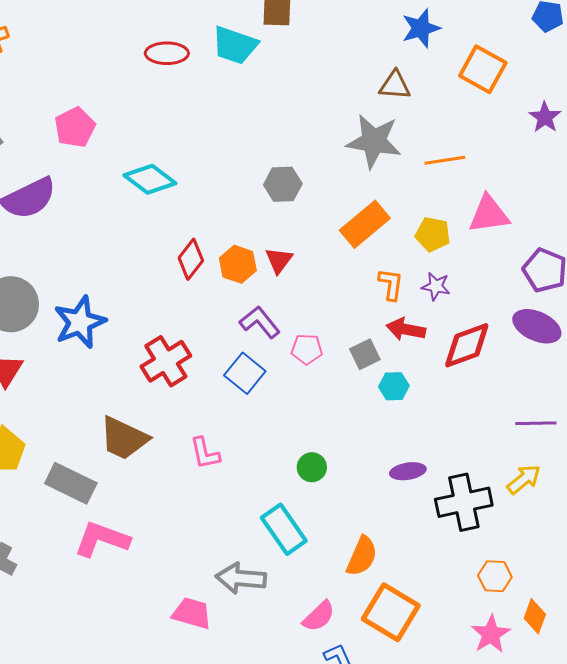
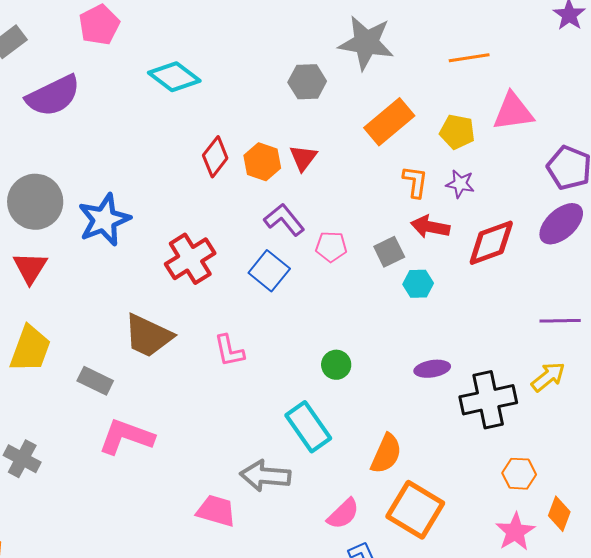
gray star: (374, 141) -> (366, 43), moved
purple ellipse: (537, 326) -> (561, 224), turned -66
gray rectangle: (71, 483) -> (95, 381), size x0.7

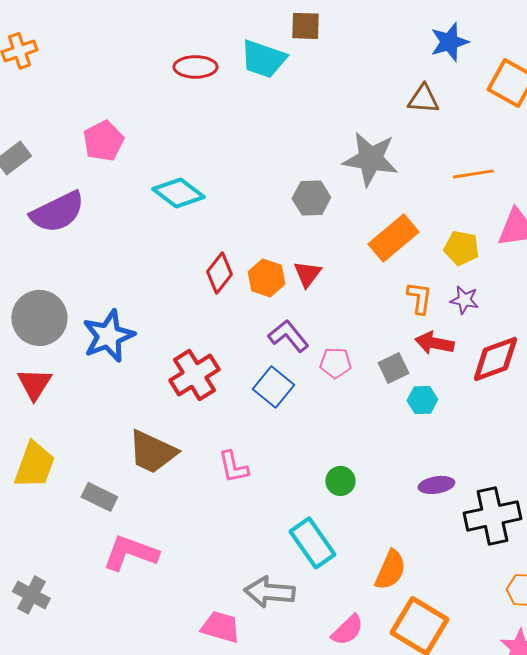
gray cross: (22, 459) -> (31, 595), moved

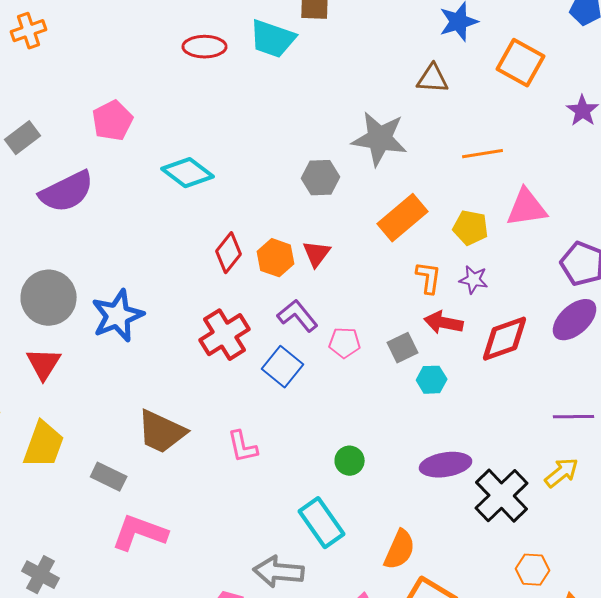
red cross: (194, 375) -> (225, 335), moved
purple ellipse: (436, 485) -> (446, 465), size x1.4
black cross: (492, 516) -> (502, 496), turned -32

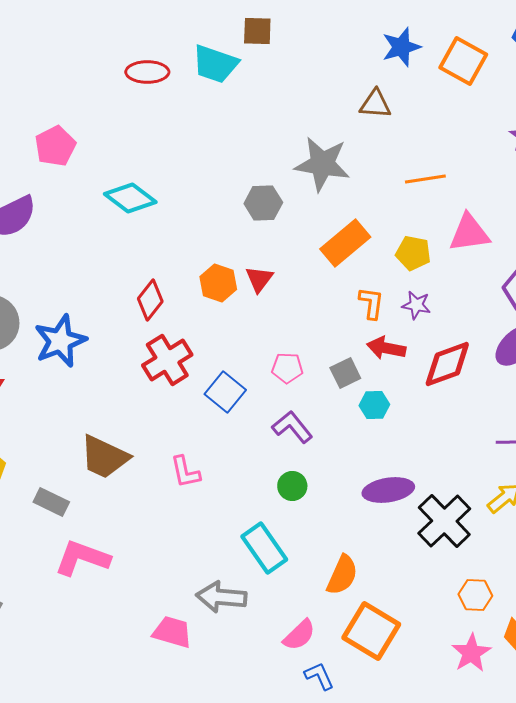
orange square: (521, 63) -> (463, 61), moved
red diamond: (229, 253) -> (150, 300), moved
purple L-shape: (298, 316) -> (292, 427), moved

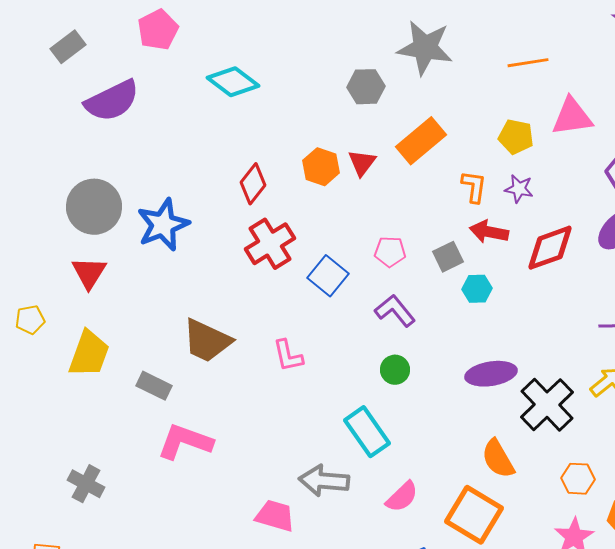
orange rectangle: (345, 243) -> (421, 141), moved
orange semicircle: (342, 575) -> (498, 459), moved, turned 126
pink semicircle: (299, 635) -> (402, 497), moved

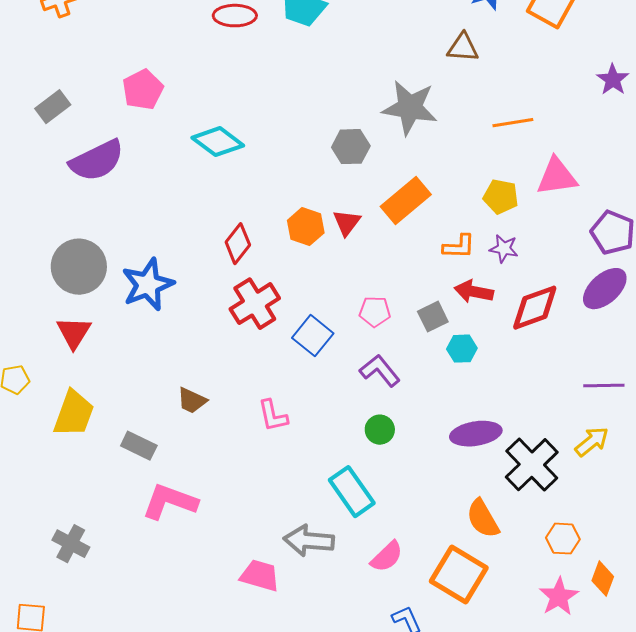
orange L-shape: (474, 187) -> (459, 247), turned 84
brown trapezoid: (207, 341) -> (192, 401), size x0.6

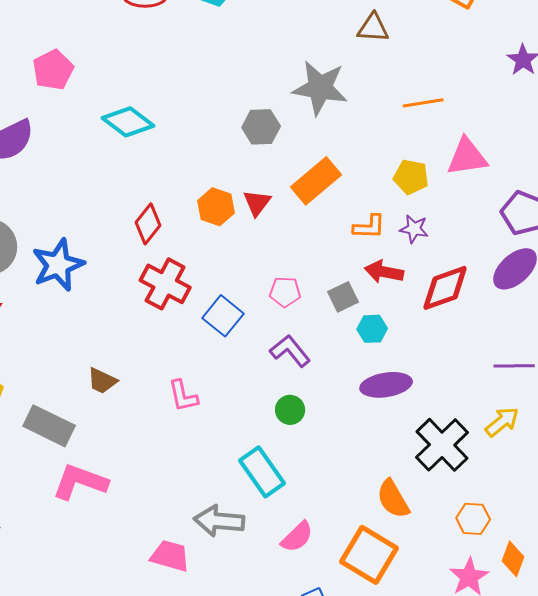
red cross: (255, 304) -> (165, 284), turned -30
purple ellipse: (476, 434) -> (386, 385), moved
gray rectangle: (139, 446) -> (49, 426), size x1.4

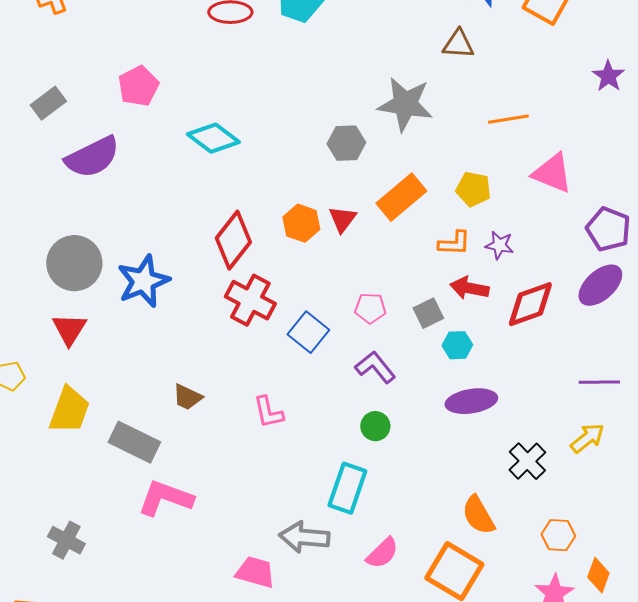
pink triangle: (467, 157) -> (552, 173), turned 30
yellow pentagon: (411, 177) -> (473, 189), moved
red diamond: (148, 224) -> (233, 240), size x1.4
black cross: (442, 445) -> (527, 461), size x0.7
cyan rectangle: (262, 472) -> (347, 488), turned 54

